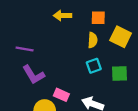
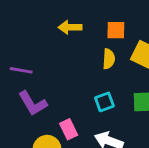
cyan square: (94, 66) -> (104, 102), moved
pink rectangle: (61, 95) -> (69, 129), turned 40

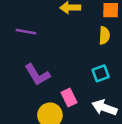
purple line: (21, 70) -> (26, 32), moved

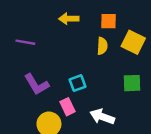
cyan square: (101, 73) -> (77, 83), moved

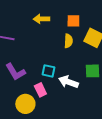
cyan square: (77, 83) -> (48, 71), turned 32
white arrow: (102, 117) -> (68, 82), moved

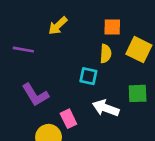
yellow arrow: (41, 19) -> (58, 26), moved, turned -42
cyan square: (48, 71) -> (88, 76), moved

